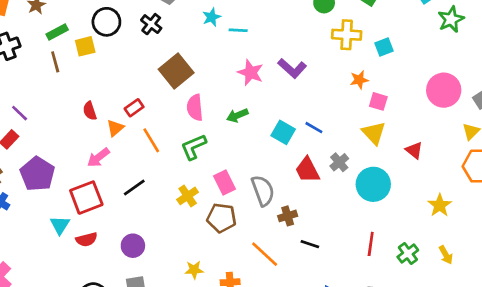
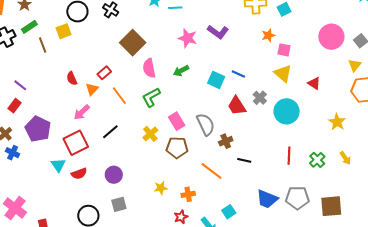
green rectangle: (57, 32) -> (29, 27), moved

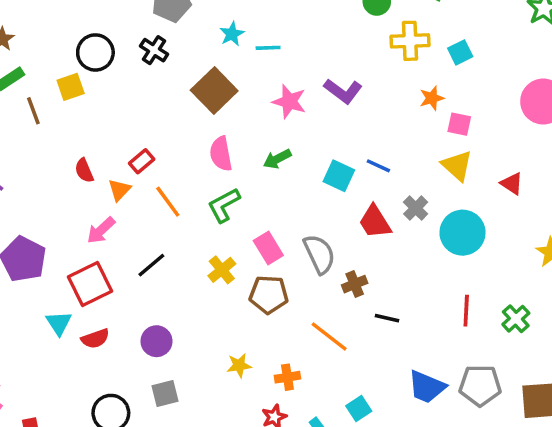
brown square: (133, 43) -> (214, 90), moved

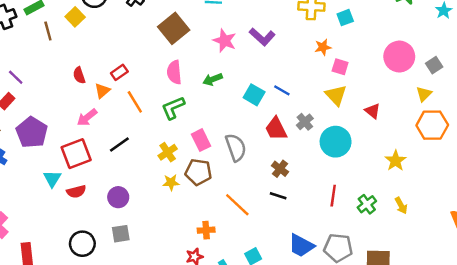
yellow square: (71, 87) -> (75, 17), turned -30
brown cross: (355, 284) -> (280, 169), moved, turned -35
yellow star: (239, 365) -> (171, 182), moved

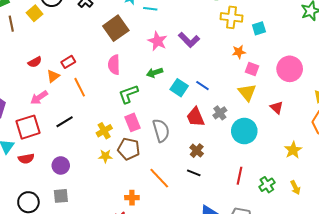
pink circle: (399, 57) -> (290, 69), moved
red semicircle: (79, 75) -> (35, 62), turned -104
green arrow: (213, 79) -> (155, 73), moved
green L-shape: (173, 108) -> (128, 94), moved

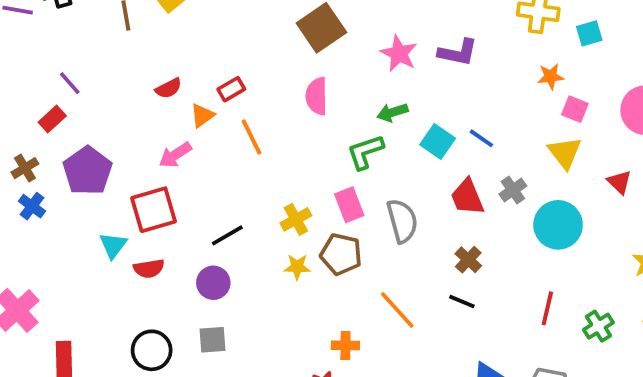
purple L-shape: (189, 40) -> (458, 52), turned -35
green L-shape: (128, 94) -> (365, 152), moved
black line: (65, 122) -> (227, 235), moved

